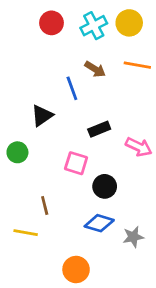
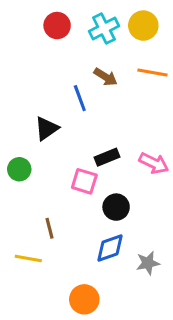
black rectangle: (99, 129) -> (107, 157), moved
blue diamond: (99, 223) -> (110, 248), turned -36

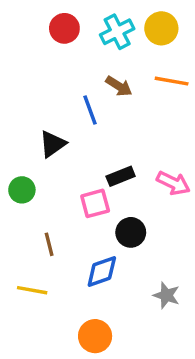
pink square: (84, 181) -> (95, 203), turned -32
brown line: (50, 228) -> (49, 244), moved
blue diamond: (110, 248) -> (102, 272), moved
gray star: (148, 263) -> (166, 295), turned 30

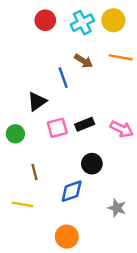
pink square: (95, 203) -> (57, 128), moved

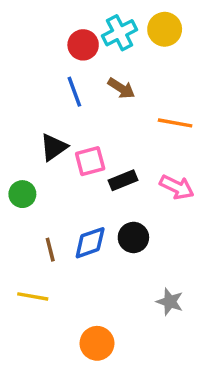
red circle: (45, 20) -> (83, 45), moved
orange line: (121, 57) -> (175, 123), moved
blue line: (63, 78) -> (74, 92), moved
pink square: (57, 128) -> (90, 161), moved
blue diamond: (72, 191) -> (90, 243), moved

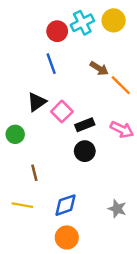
brown arrow: (121, 88) -> (99, 68), moved
orange line: (175, 123) -> (121, 85), turned 35
pink square: (90, 161) -> (62, 112), turned -30
black circle: (133, 237) -> (85, 151), moved
blue diamond: (90, 243) -> (66, 205), moved

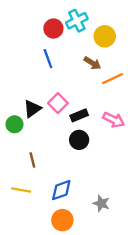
yellow circle: (114, 20) -> (105, 36), moved
orange line: (121, 85) -> (113, 79), turned -70
black triangle: (37, 102) -> (32, 109), moved
gray star: (117, 209) -> (101, 203), moved

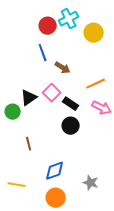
brown arrow: (92, 63) -> (63, 68), moved
orange line: (113, 79) -> (96, 84), moved
black rectangle: (79, 115) -> (71, 104), turned 56
yellow line: (21, 190) -> (17, 185), moved

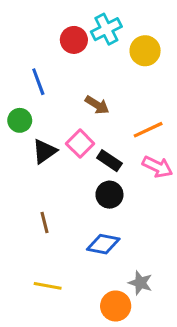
blue line: (43, 53) -> (38, 82), moved
green circle: (13, 112) -> (20, 120), moved
blue diamond: (55, 171) -> (103, 244), moved, turned 30
yellow line: (17, 185) -> (48, 286), moved
orange circle: (56, 198) -> (116, 306), moved

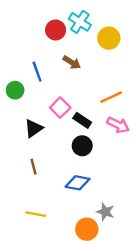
cyan cross: (106, 29) -> (80, 22), turned -30
blue line: (38, 82) -> (37, 72), moved
brown arrow: (97, 105) -> (72, 62), moved
black triangle: (44, 151) -> (34, 128), moved

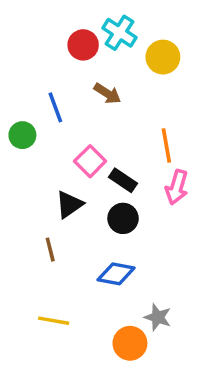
orange line: (111, 97) -> (166, 146), turned -75
pink arrow: (118, 125) -> (177, 187), turned 80
black triangle: (34, 128) -> (69, 205), moved

